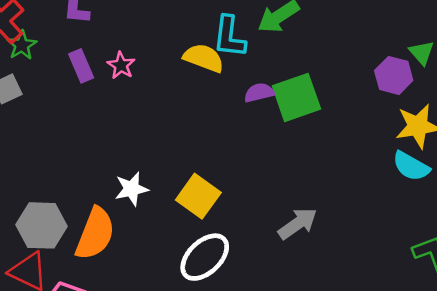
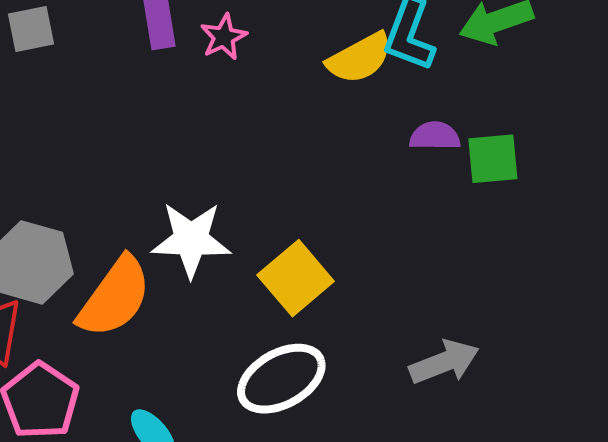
yellow semicircle: (204, 58) -> (360, 58), turned 117
green square: (296, 97) -> (493, 159), size x0.7
white star: (132, 189) -> (191, 240), size x1.4

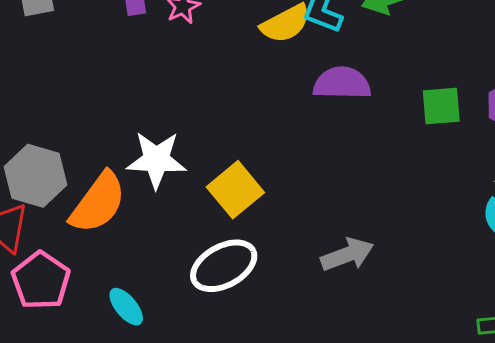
purple semicircle: (435, 136) -> (342, 83), size x1.5
green square: (493, 159) -> (441, 106), moved

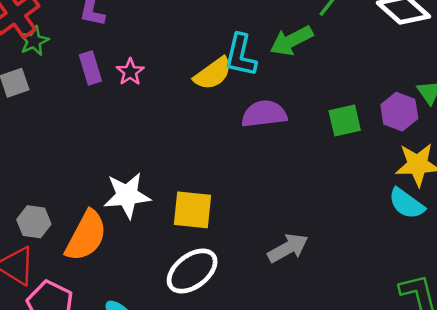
gray hexagon: (35, 176) -> (34, 222), size x0.7
yellow square: (235, 190) -> (192, 210), turned -36

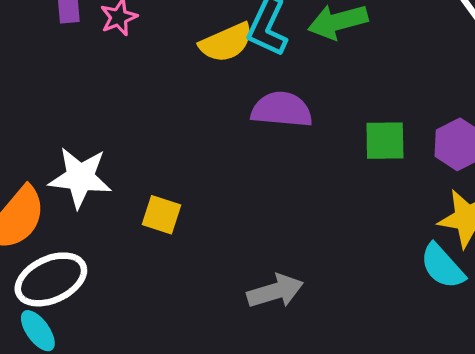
yellow square: (192, 210) -> (161, 215), size x0.7
white ellipse: (192, 271) -> (51, 279), moved

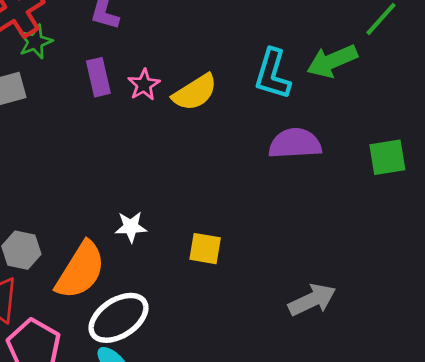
yellow semicircle: (226, 43) -> (195, 92), moved
white star: (80, 177) -> (131, 227), size x0.6

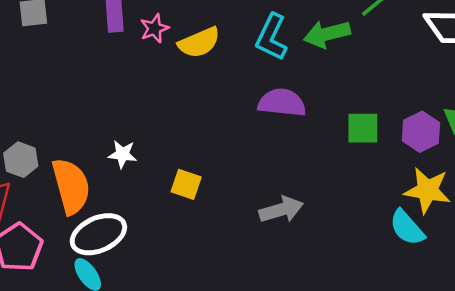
orange semicircle: (80, 270) -> (71, 186), turned -56
gray arrow: (312, 300) -> (281, 210), moved

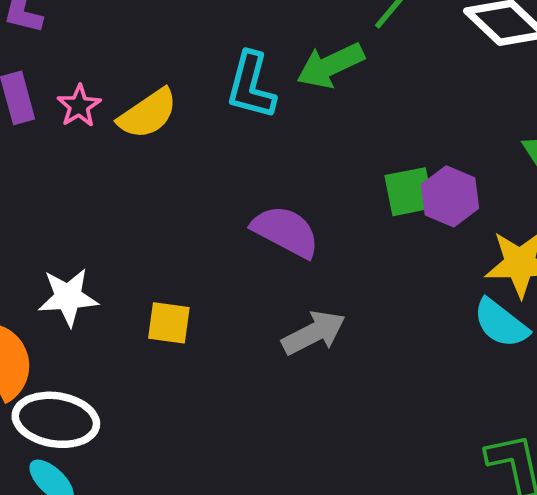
purple semicircle: (282, 103) -> (286, 231), moved, turned 33
purple hexagon: (421, 132) -> (450, 196), moved
white star: (122, 154) -> (68, 297), size x1.4
white ellipse: (98, 234) -> (56, 420), turned 44

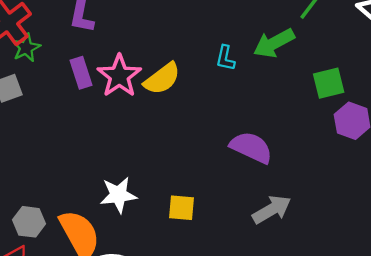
cyan L-shape: (251, 86) -> (225, 58), size x0.6
pink star: (79, 106) -> (119, 76), size x1.6
green square: (409, 192) -> (329, 83), moved

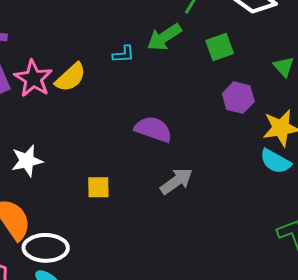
cyan L-shape: (225, 58) -> (123, 54), turned -100
green square: (329, 83) -> (220, 47), moved
white star: (118, 195) -> (27, 161), moved

